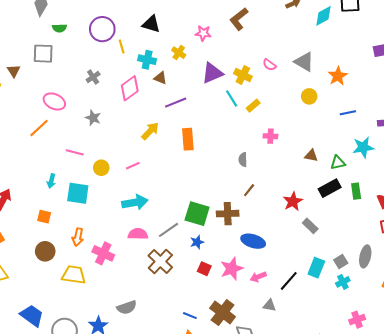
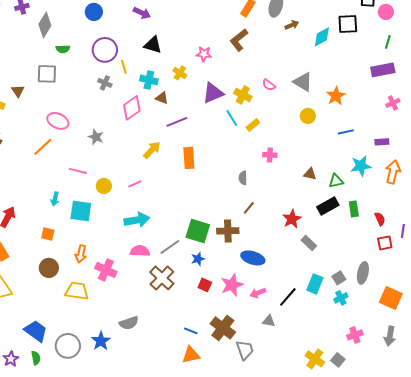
gray cross: (93, 77) -> (105, 83), moved, turned -32

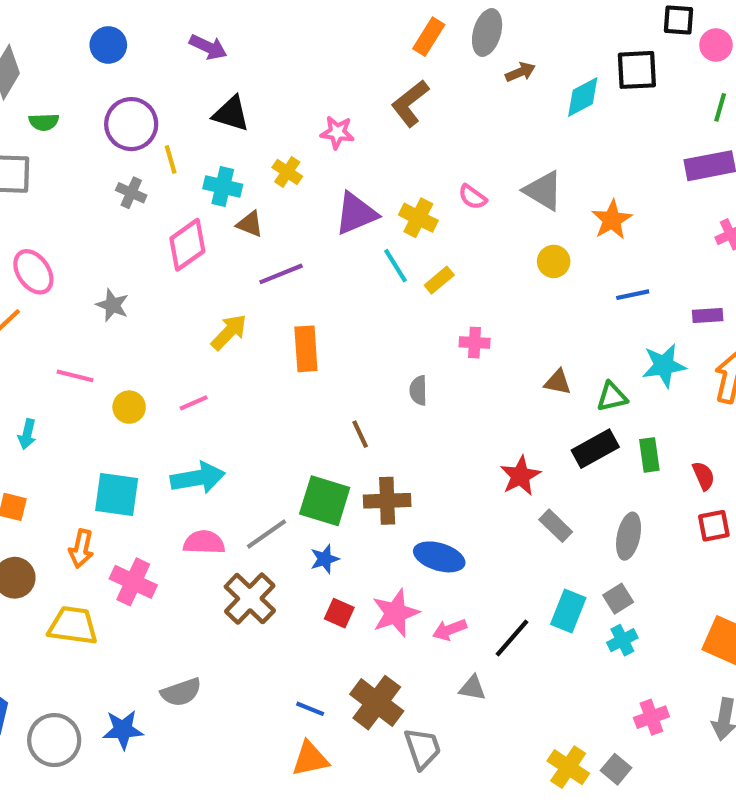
pink ellipse: (58, 121) -> (33, 272), turned 30
brown line: (249, 208) -> (360, 434), moved, turned -64
cyan square: (81, 211) -> (117, 494), moved
gray ellipse: (363, 273) -> (629, 536), moved
blue star: (101, 341) -> (123, 730), turned 30

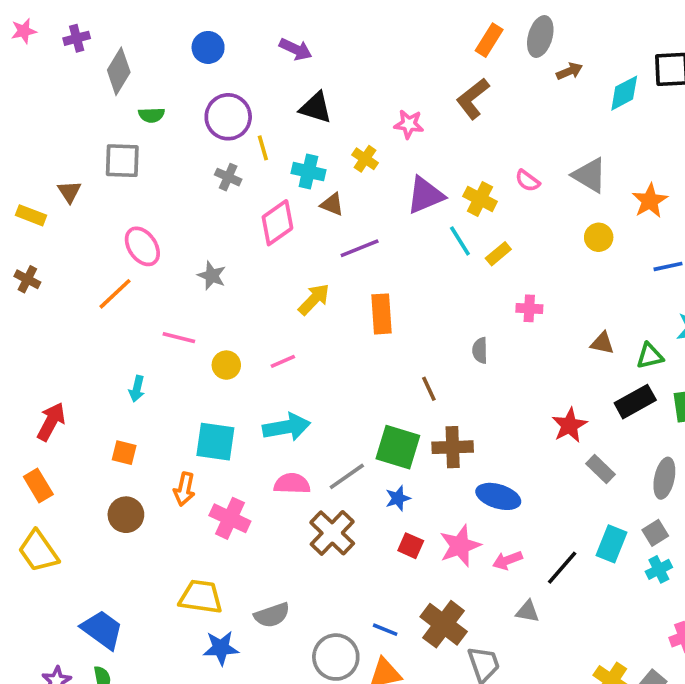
yellow trapezoid: (73, 626) -> (201, 597), moved
gray circle: (54, 740) -> (336, 657), moved

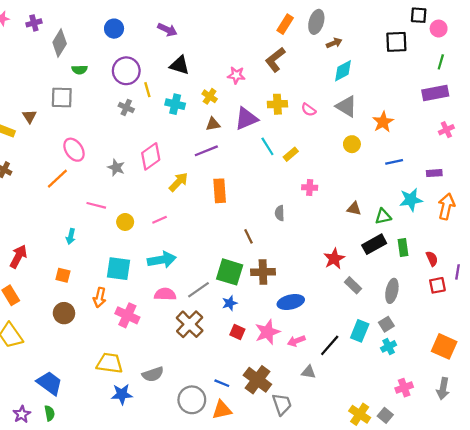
cyan diamond: (624, 93) -> (343, 71), moved
yellow cross: (480, 199) -> (277, 104), moved, turned -30
brown triangle: (332, 204) -> (213, 124), moved, turned -32
pink diamond: (277, 223) -> (151, 156), moved
blue ellipse: (498, 496) -> (291, 302), turned -30

